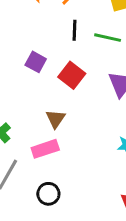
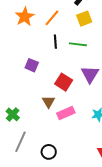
red square: (72, 75) -> (64, 82), moved
pink rectangle: (45, 149) -> (66, 113), moved

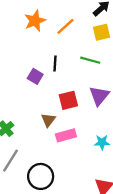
black line: (55, 42) -> (55, 63), moved
red square: (64, 82) -> (68, 100), turned 36
black circle: (49, 152) -> (41, 176), size x1.5

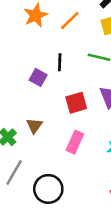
brown triangle: (48, 120) -> (34, 126), moved
pink rectangle: (66, 135) -> (75, 142), turned -48

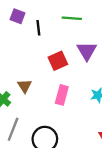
purple square: (38, 77) -> (17, 16), moved

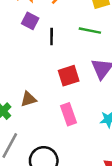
brown triangle: (25, 86) -> (28, 99), turned 40
pink rectangle: (62, 95) -> (68, 114), turned -42

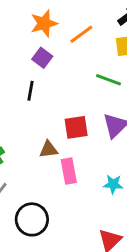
black line: (52, 36) -> (31, 91), moved
brown triangle: (28, 99) -> (49, 150), moved

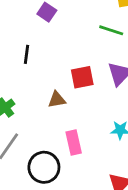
black line: (31, 91) -> (27, 54), moved
pink rectangle: (69, 171) -> (74, 142), moved

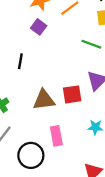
red square: (82, 77) -> (72, 94), moved
brown triangle: (57, 100) -> (44, 100), size x1.5

